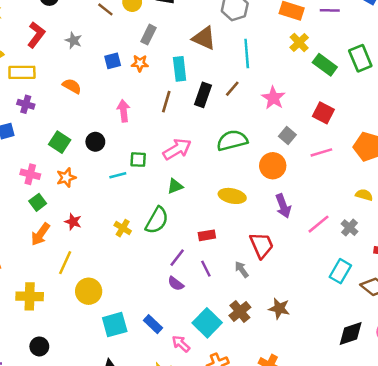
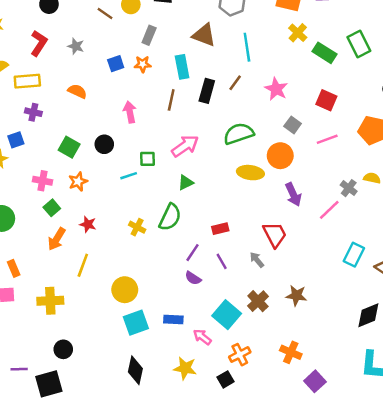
yellow ellipse: (232, 196) -> (250, 173), moved
gray cross: (349, 228) -> (349, 188), moved
yellow circle: (89, 291) -> (125, 290), moved
blue rectangle: (153, 324) -> (173, 319), turned -36

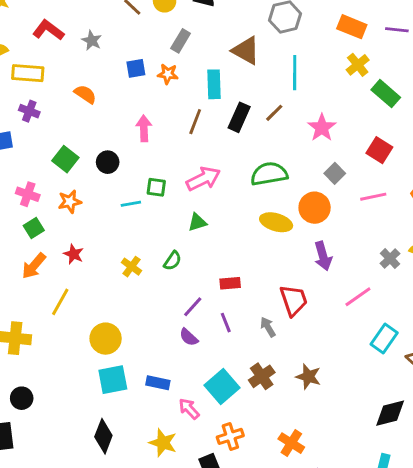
red L-shape: (39, 43) -> (48, 30), turned -95
pink line: (329, 210) -> (358, 297), moved
green semicircle: (170, 217) -> (173, 261), size x0.6

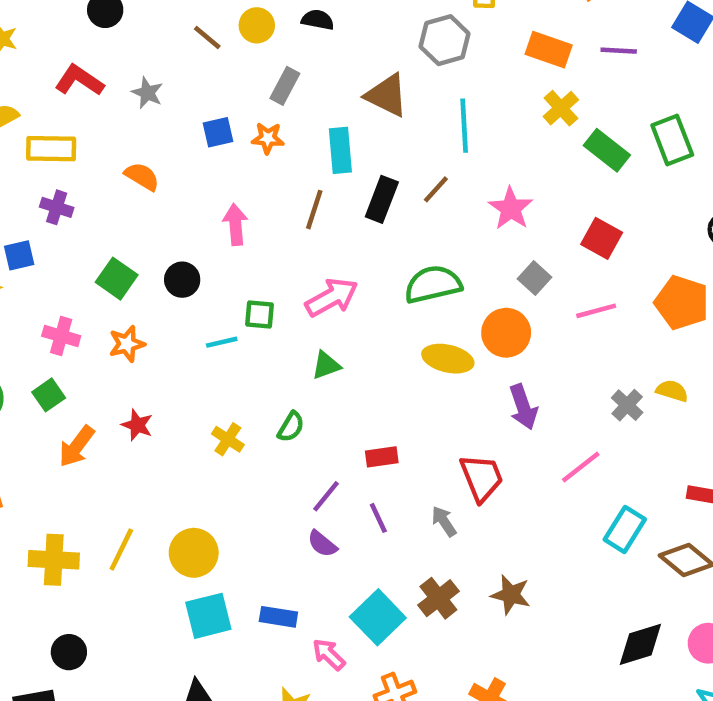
green square: (34, 228) -> (49, 395), moved
yellow line: (60, 302) -> (121, 550), moved

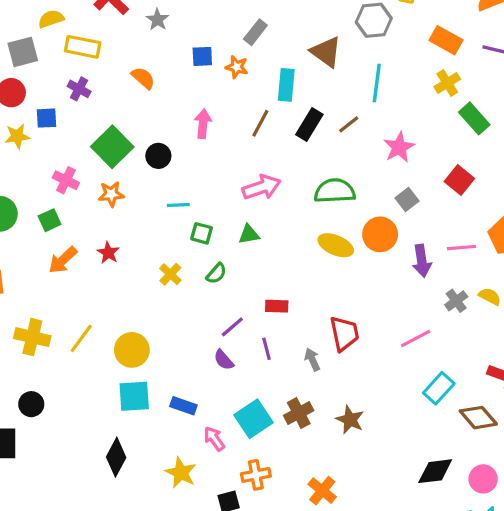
green square: (117, 279) -> (112, 147), size x1.4
pink line: (596, 311) -> (462, 248), moved
green square: (260, 314) -> (202, 233), moved
purple arrow: (523, 407) -> (422, 261), moved

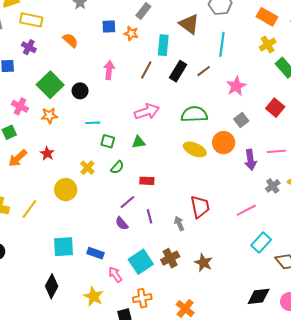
red rectangle: (277, 306) -> (147, 181), moved
yellow circle: (132, 350) -> (66, 190), moved

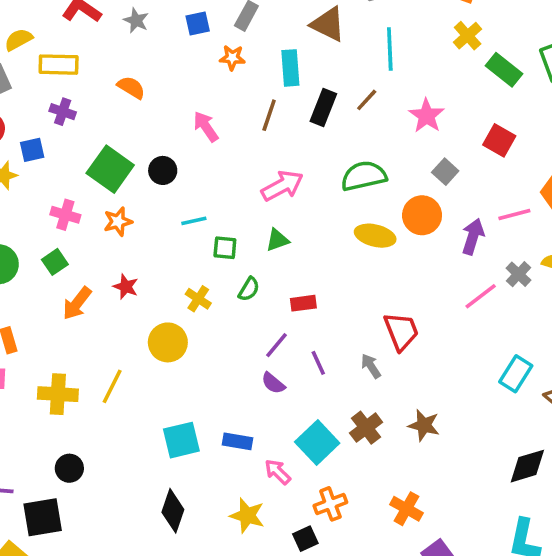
blue square: (109, 27) -> (198, 24), moved
pink arrow: (109, 70) -> (206, 127), turned -30
purple arrow: (250, 160) -> (473, 237), turned -144
pink line: (246, 210) -> (481, 296), moved

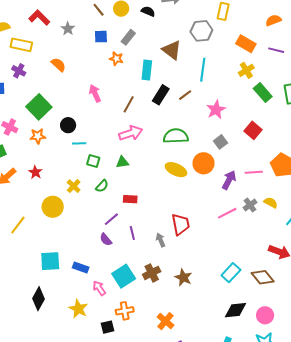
brown line: (269, 115) -> (129, 104), moved
black circle: (163, 170) -> (68, 125), moved
cyan rectangle: (516, 374) -> (231, 273), moved

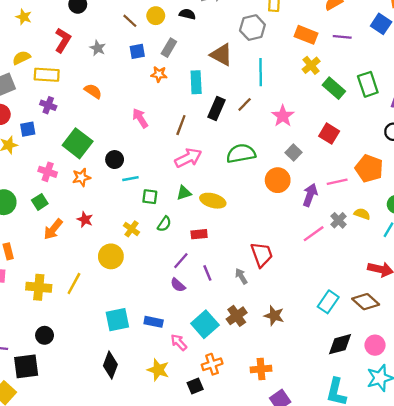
red L-shape: (39, 18) -> (63, 40), turned 85
yellow ellipse: (176, 170) -> (213, 201), moved
orange cross: (166, 321) -> (261, 369), turned -36

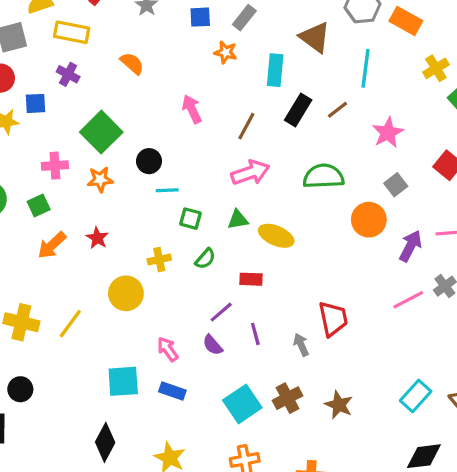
orange rectangle: (306, 35) -> (406, 21), moved
pink cross: (48, 172) -> (55, 166), turned -30
yellow cross: (131, 229) -> (159, 259), turned 35
pink arrow: (179, 342) -> (168, 349), moved

